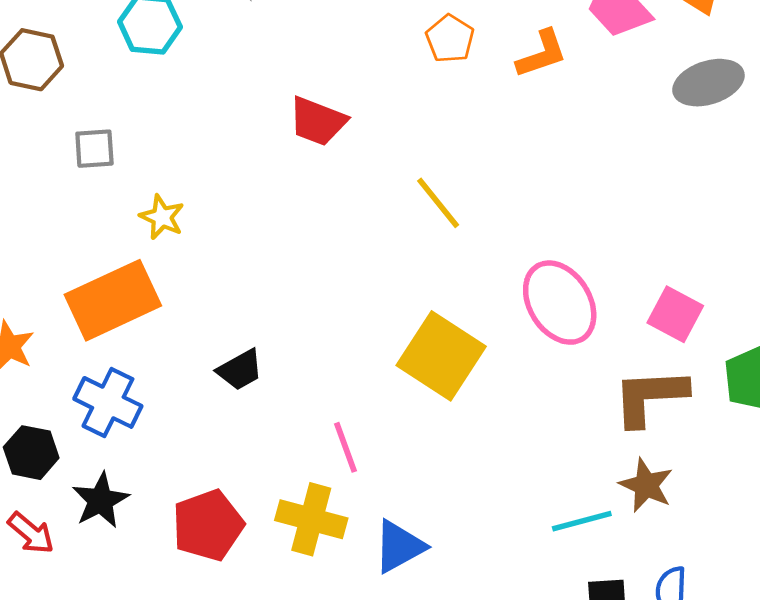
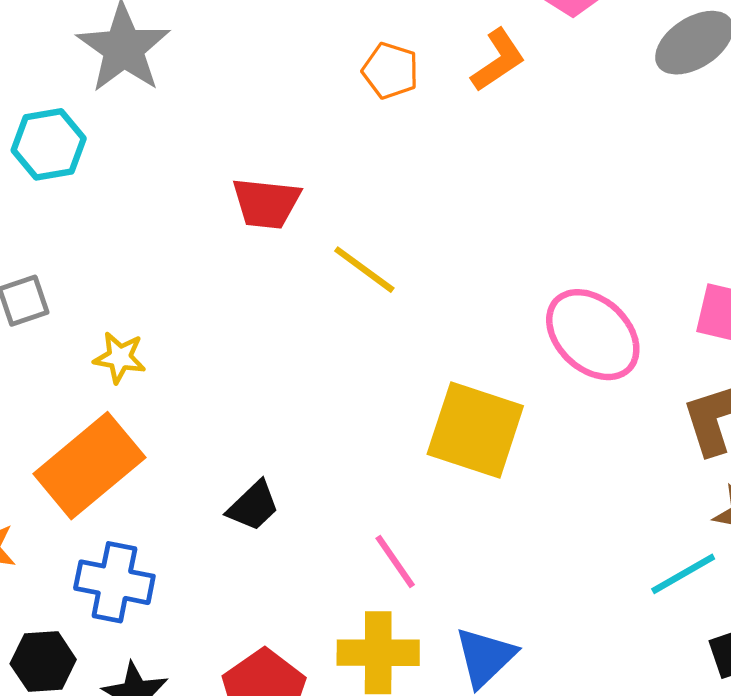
yellow line: (438, 203) -> (364, 270), moved

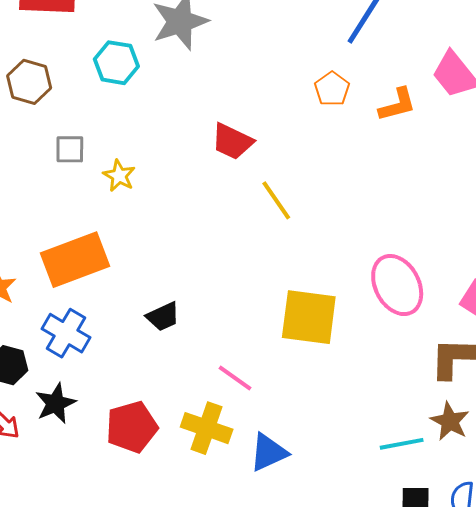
yellow star: (120, 358) -> (119, 176), moved
yellow square: (475, 430) -> (309, 317), turned -30
pink line: (395, 562) -> (235, 378), turned -39

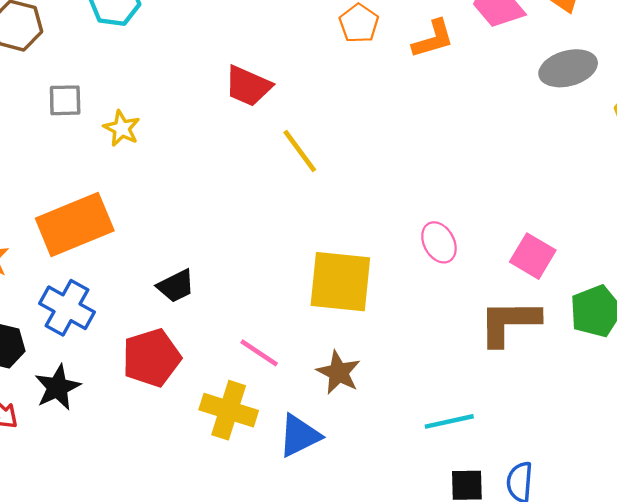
pink ellipse: (397, 285) -> (439, 242), size x0.6
brown star: (450, 421) -> (338, 372), moved
red pentagon: (132, 427) -> (151, 358), moved

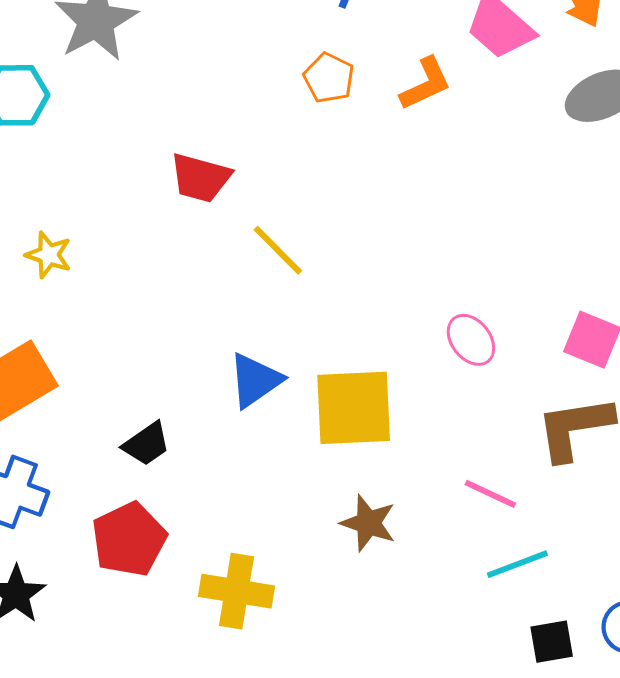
pink line: (259, 353) -> (490, 494), moved
blue triangle: (299, 436) -> (255, 380), moved

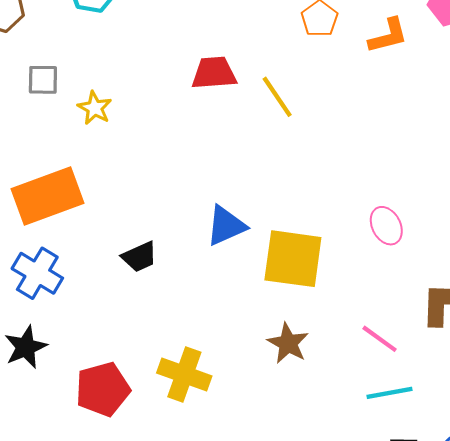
red trapezoid: (200, 178) -> (214, 73), turned 150
yellow line: (278, 250) -> (277, 97), moved
red pentagon: (129, 539) -> (103, 389), moved

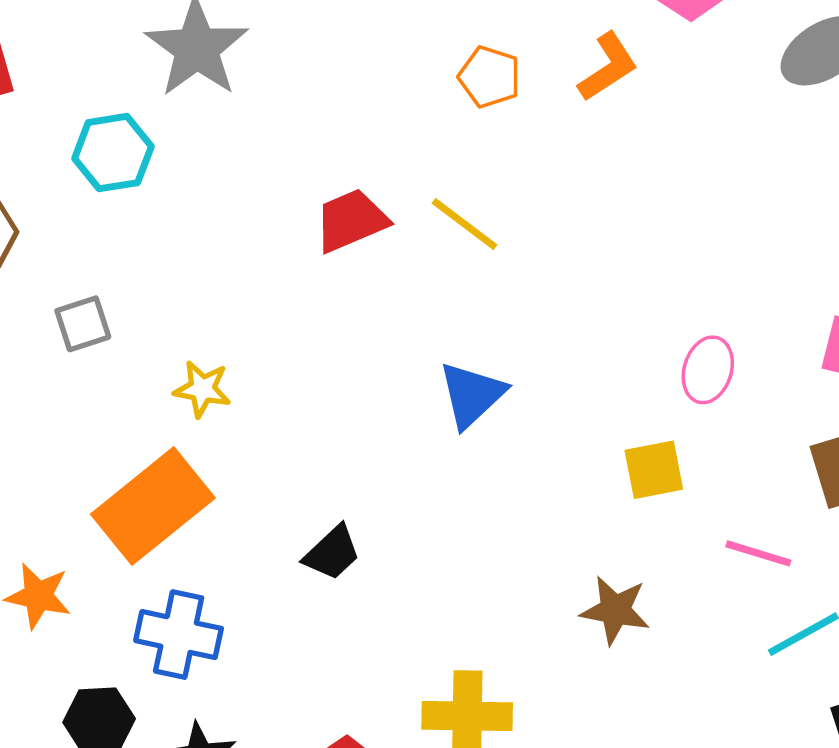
yellow star: (95, 108) -> (202, 389), moved
blue triangle: (226, 226) -> (472, 395), moved
pink ellipse: (386, 226) -> (708, 370), turned 63
yellow square: (293, 259) -> (654, 470), moved, size x0.6

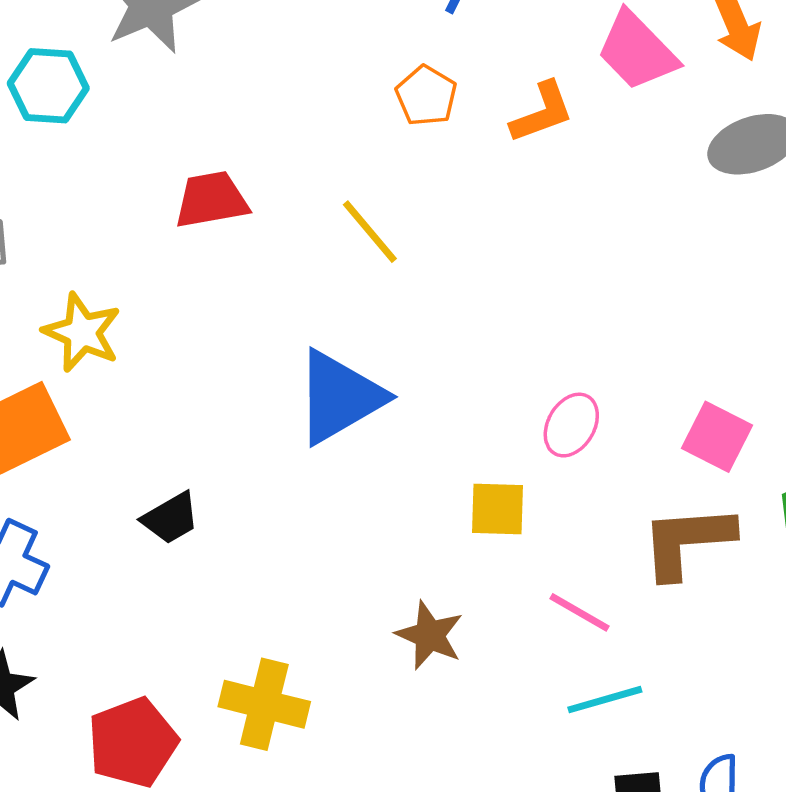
red trapezoid: (351, 220) -> (211, 200), moved
yellow star: (202, 389) -> (82, 332), size x1.4
blue triangle: (472, 395) -> (339, 397), size x1.4

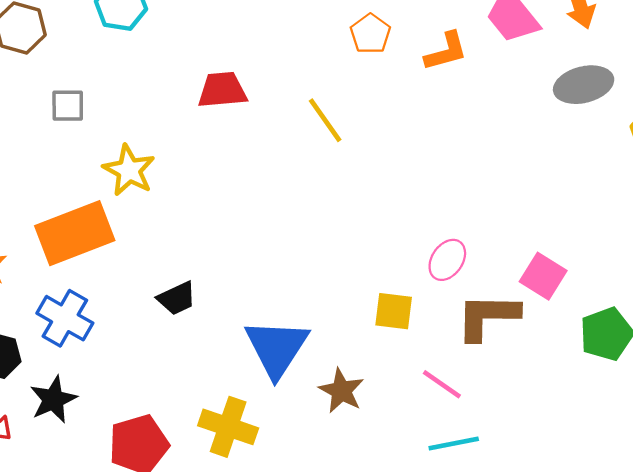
blue triangle: (339, 397) -> (277, 348), moved, turned -32
brown L-shape: (687, 541) -> (488, 317), moved

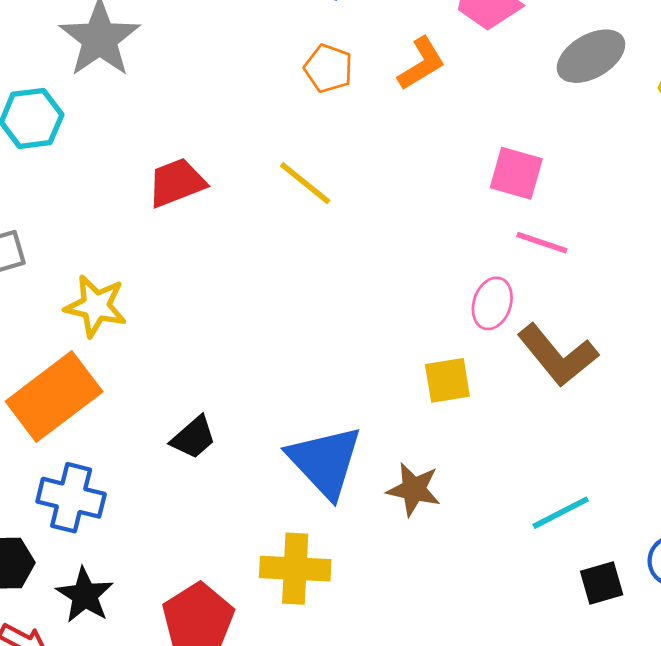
pink square: (543, 276) -> (516, 173), moved
brown L-shape: (488, 317) -> (557, 355), turned -114
pink line: (442, 384) -> (542, 243), moved

